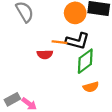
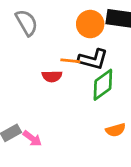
orange semicircle: (91, 87) -> (116, 130), moved

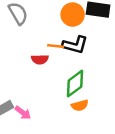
green diamond: (103, 85) -> (75, 84), moved
orange semicircle: (116, 130) -> (80, 105), moved

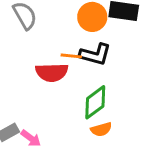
red semicircle: (40, 59) -> (52, 72), size x1.5

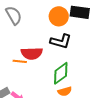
orange line: (71, 56) -> (20, 61), moved

